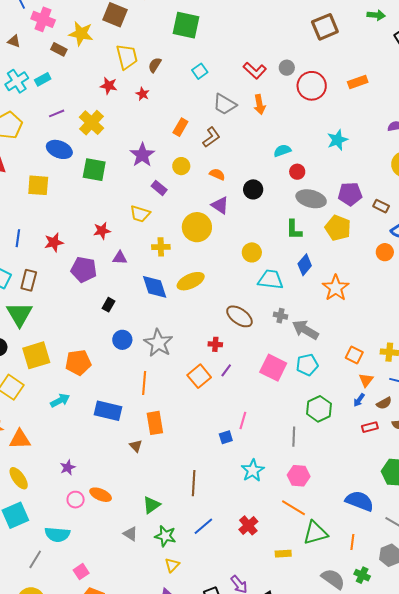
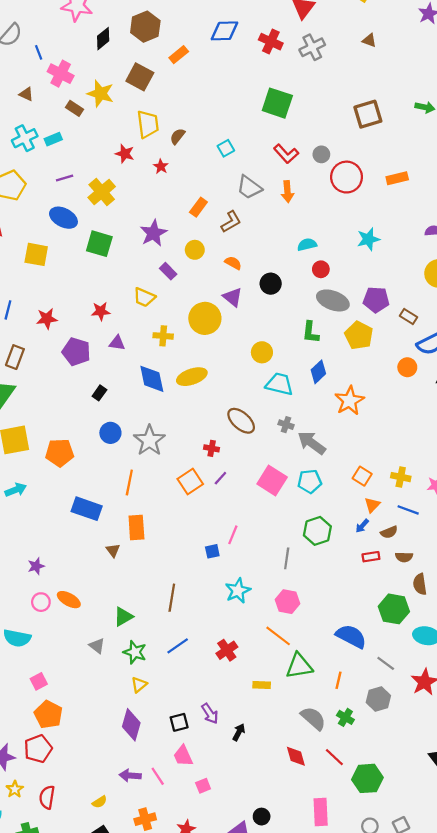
green square: (186, 25) -> (277, 103), moved
cyan arrow: (60, 400) -> (16, 490), moved

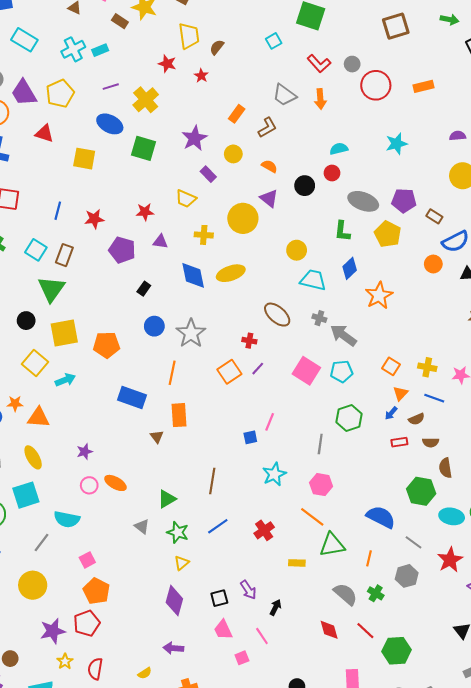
cyan square: (226, 148) -> (274, 41), moved
red circle: (321, 269) -> (332, 173), moved
pink line: (158, 776) -> (262, 636), moved

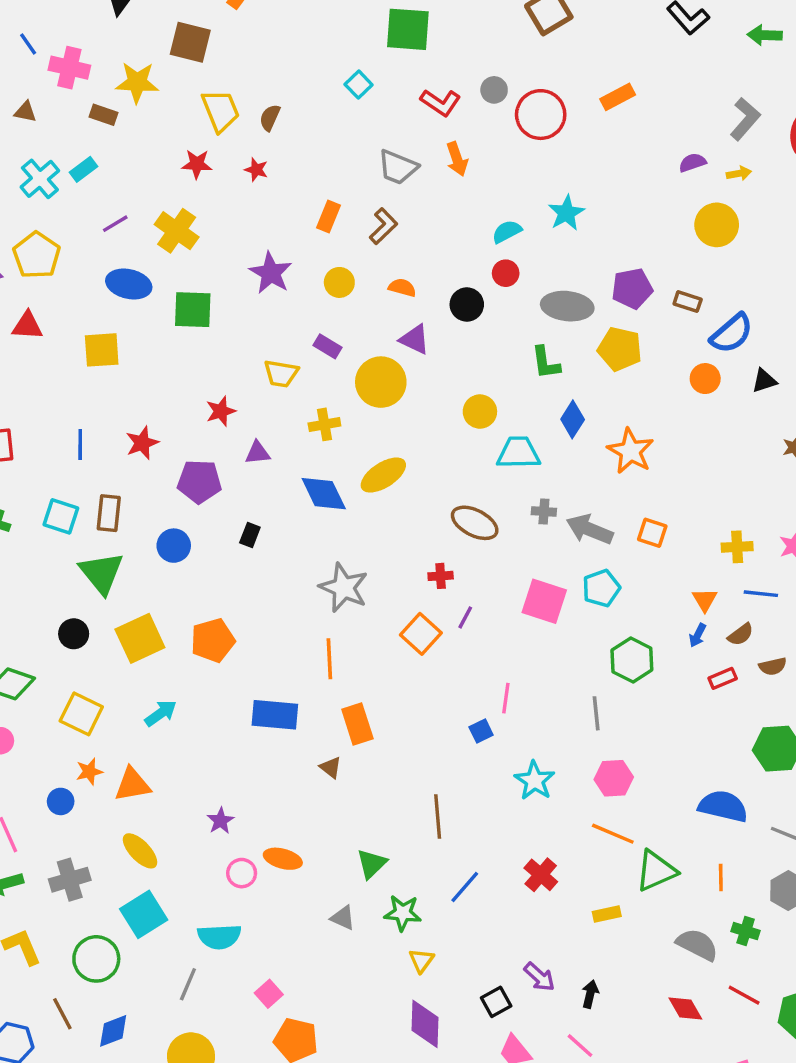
cyan star: (396, 144) -> (566, 213), moved
purple rectangle: (208, 174) -> (327, 346), moved
blue circle: (154, 326) -> (174, 546), moved
yellow square: (35, 363) -> (81, 714), moved
orange square: (391, 366) -> (652, 533), moved

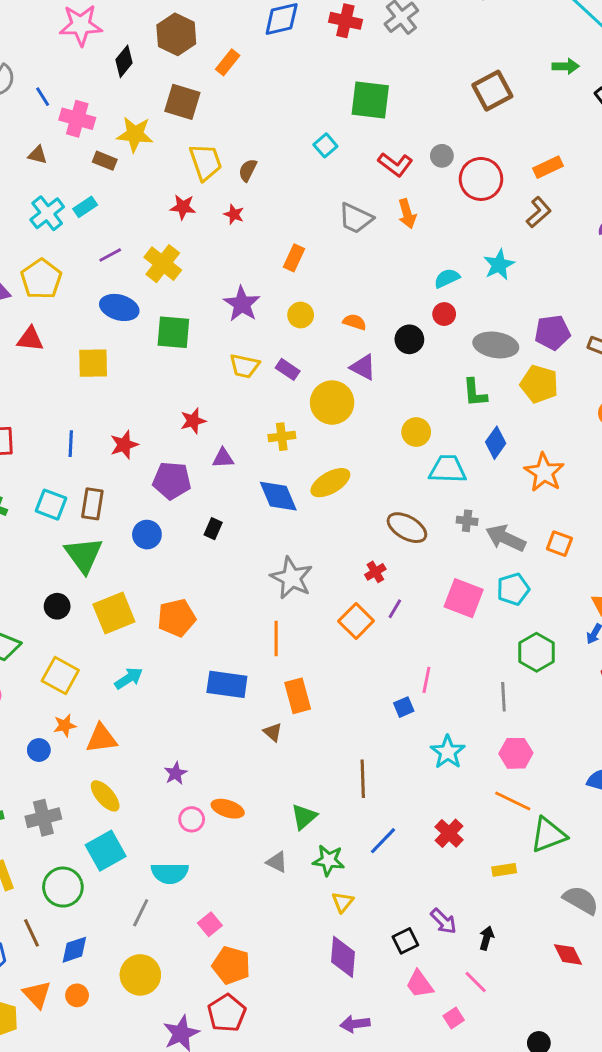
brown L-shape: (383, 226) -> (539, 212), moved
yellow trapezoid: (281, 373) -> (244, 366), moved
red cross: (441, 576) -> (375, 572), turned -30

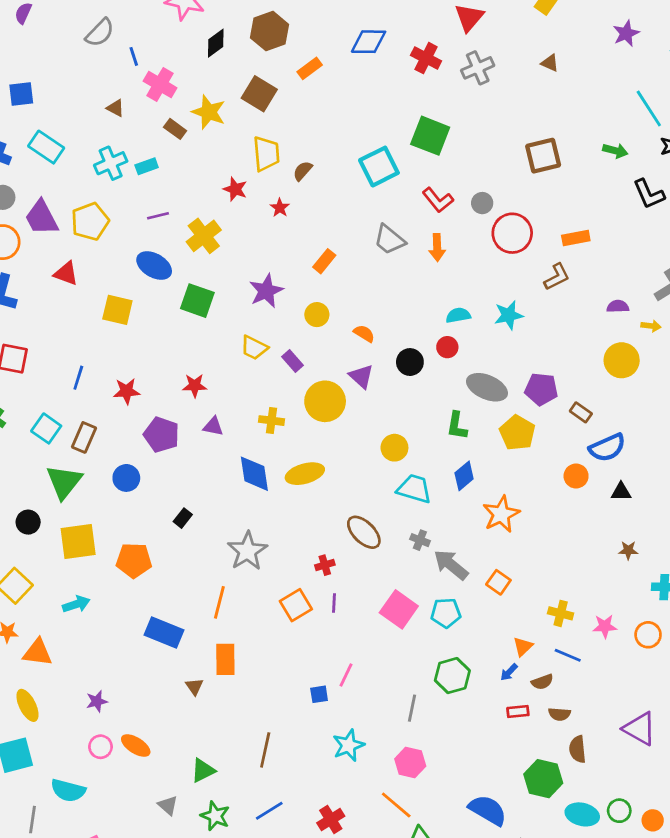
cyan square: (325, 145) -> (379, 167), size x1.8
black rectangle: (213, 529) -> (183, 518), moved
purple line: (395, 609) -> (334, 603), turned -42
gray line: (141, 913) -> (33, 820), turned -32

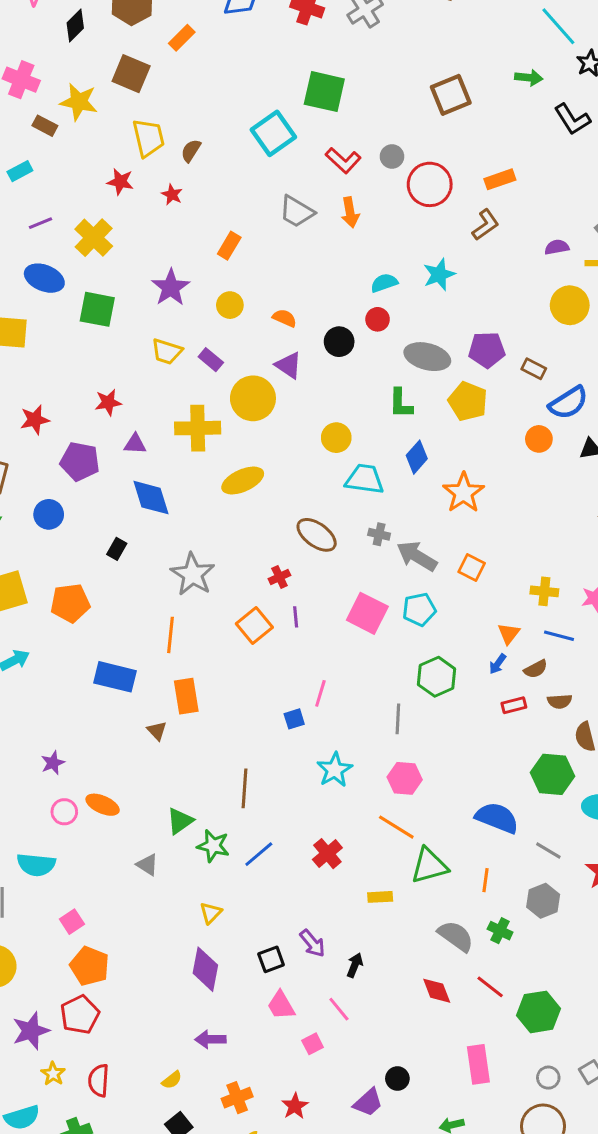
yellow cross: (272, 421) -> (198, 428), size x1.6
blue diamond: (254, 474) -> (151, 498), moved
green star: (215, 816) -> (213, 846), moved

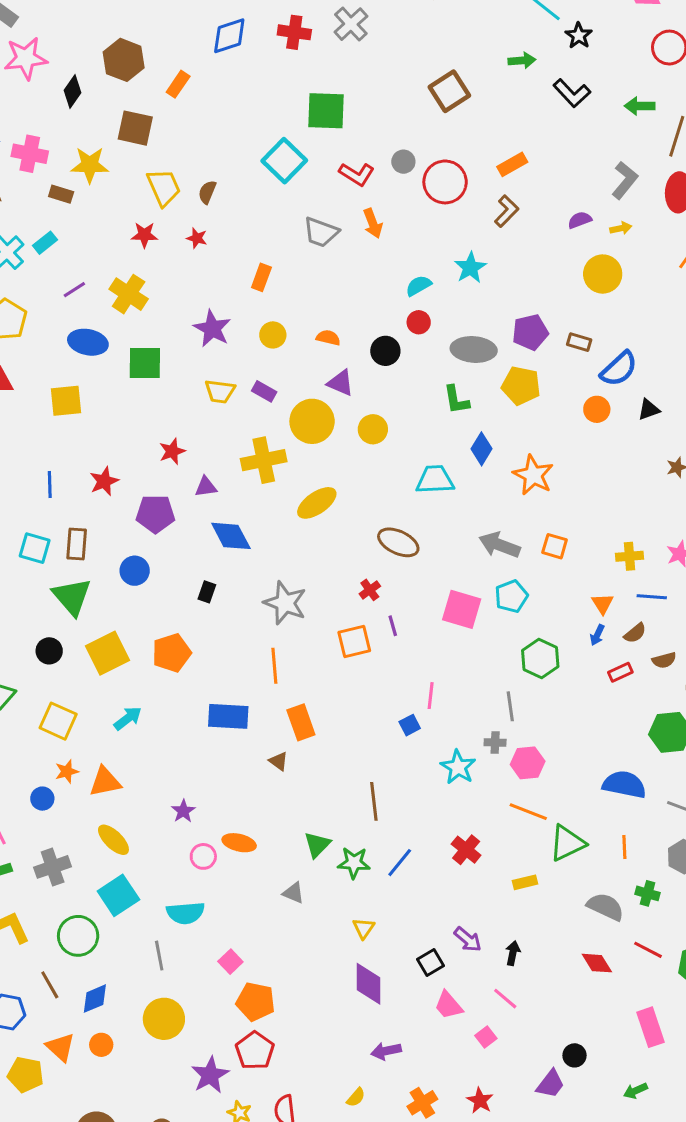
yellow circle: (336, 438) -> (373, 429), moved
gray cross: (379, 534) -> (495, 743), moved
orange square: (254, 625) -> (354, 641), turned 36

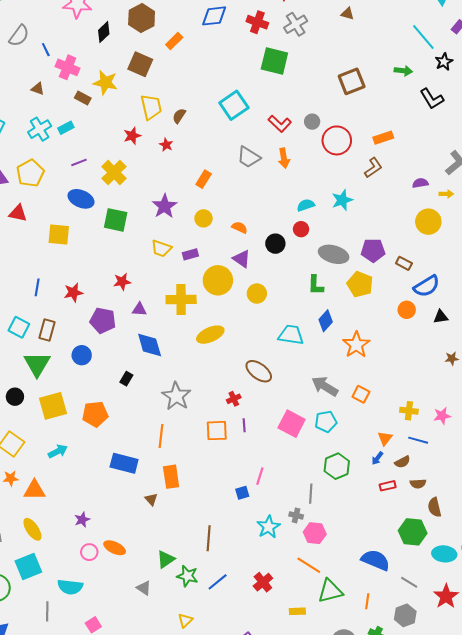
green square: (326, 111) -> (274, 61), moved
red star: (144, 235) -> (132, 136), turned -30
purple rectangle: (264, 391) -> (190, 254), turned -56

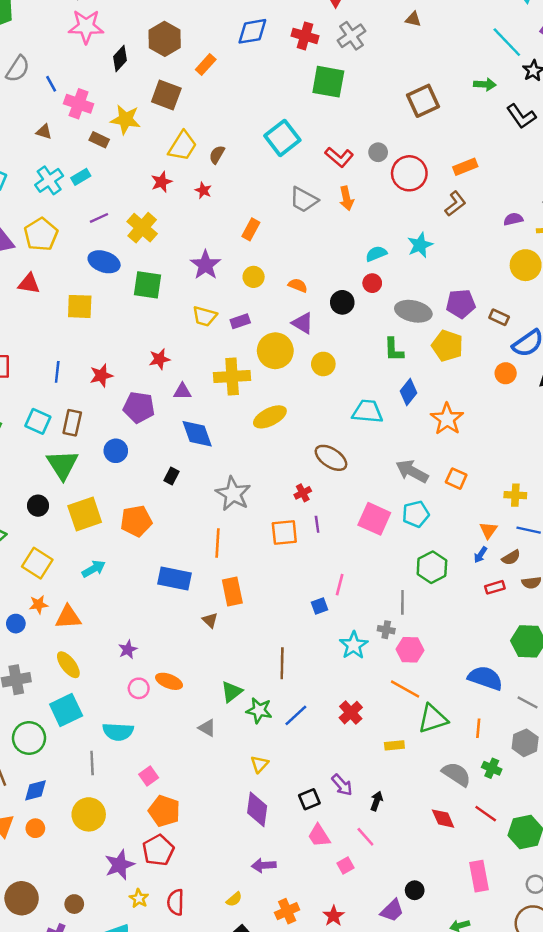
yellow trapezoid: (151, 107) -> (182, 146), turned 48

